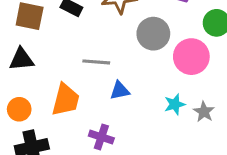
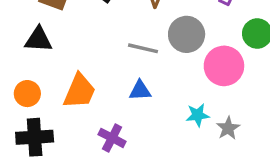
gray line: (96, 62) -> (143, 48), moved

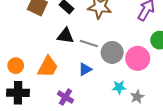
gray circle: (187, 34) -> (112, 52), moved
black triangle: (38, 40) -> (65, 36), moved
blue triangle: (140, 90) -> (85, 69), turned -32

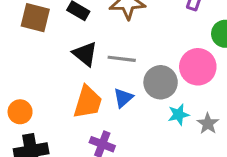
black triangle: (65, 36) -> (85, 54), turned 42
gray circle: (112, 52) -> (161, 82), moved
orange trapezoid: (48, 67) -> (88, 102), moved

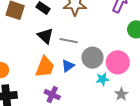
pink circle: (198, 67) -> (118, 62), moved
gray star: (208, 124) -> (121, 94), moved

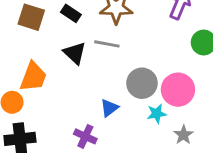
gray line: (69, 41) -> (107, 44), moved
blue triangle: (68, 66) -> (109, 108), moved
orange trapezoid: (45, 67) -> (33, 77), moved

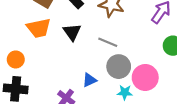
gray line: (107, 44) -> (108, 42), moved
orange trapezoid: (33, 77) -> (39, 28), moved, turned 45

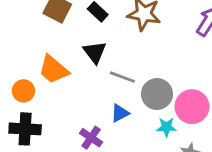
orange trapezoid: (39, 28) -> (53, 69), moved, turned 55
gray line: (108, 42) -> (122, 77), moved

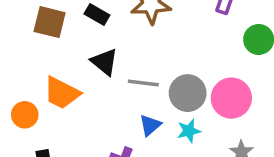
orange circle: (23, 91) -> (25, 115), moved
cyan star: (166, 127) -> (189, 131), moved

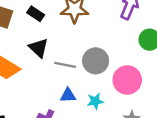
gray circle: (188, 93) -> (96, 61), moved
blue triangle: (150, 125) -> (68, 95), turned 35

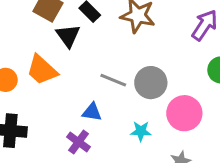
black triangle: (39, 48) -> (68, 36), moved
blue triangle: (68, 95) -> (92, 112), moved

